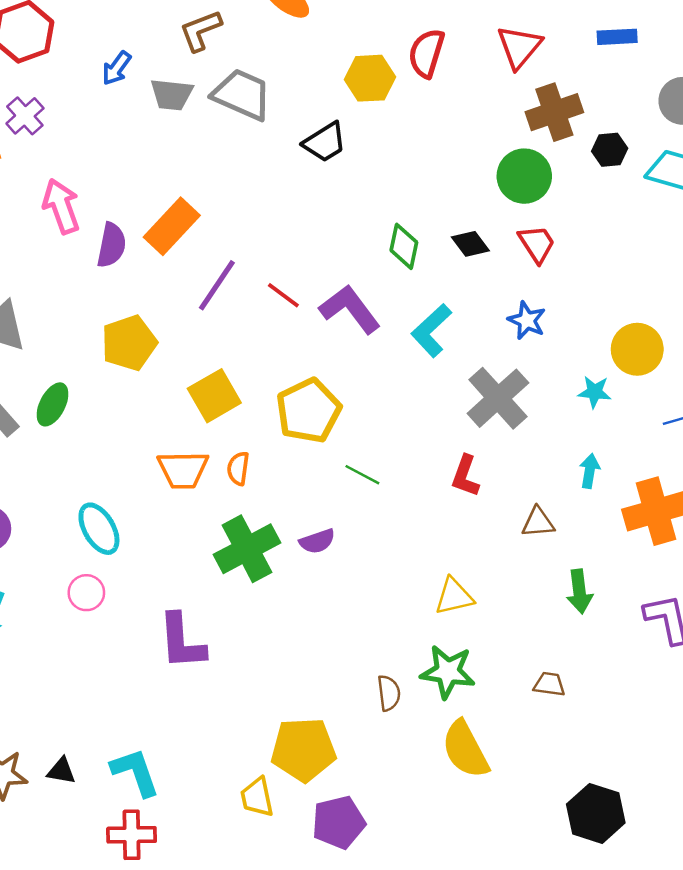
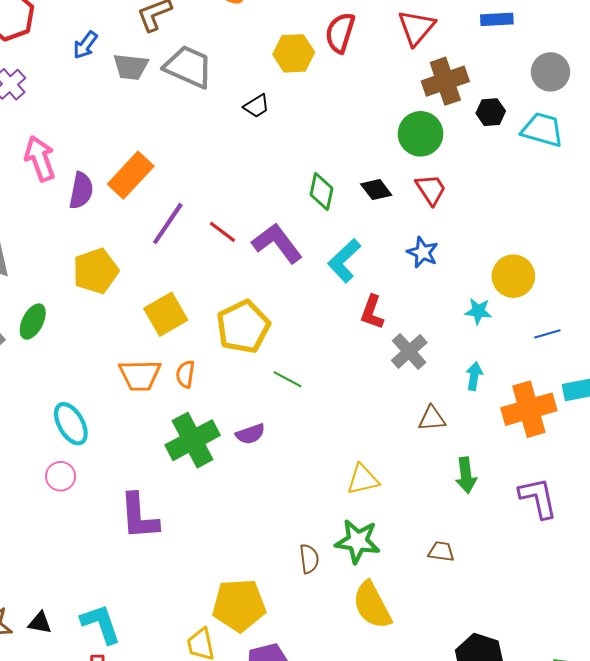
black trapezoid: (325, 142) -> (257, 106), size x0.7
gray cross: (498, 398) -> (409, 351), moved, size x0.7
red L-shape: (465, 476) -> (372, 312), moved

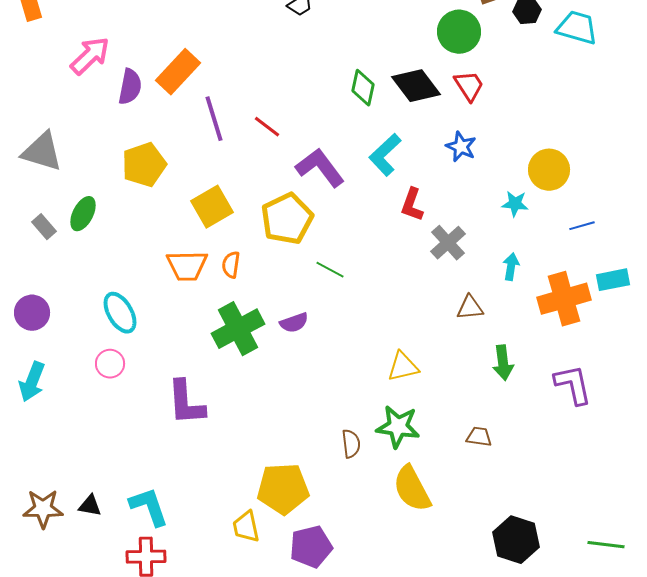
pink arrow: (40, 159) -> (90, 56), turned 66
black diamond: (376, 190) -> (416, 86), size x1.6
purple line: (168, 224) -> (214, 119), turned -51
purple L-shape: (277, 243) -> (320, 168), moved

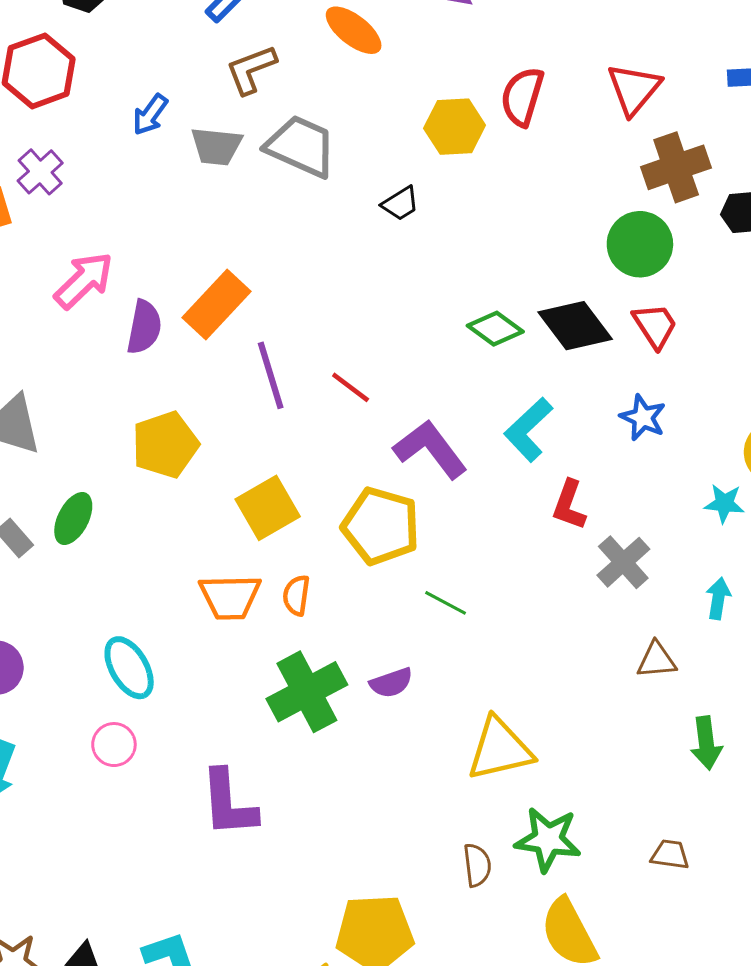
green diamond: (363, 88) -> (495, 329), turned -66
yellow pentagon: (287, 219) -> (381, 526), turned -30
yellow triangle: (403, 367) -> (500, 749), moved, size x1.4

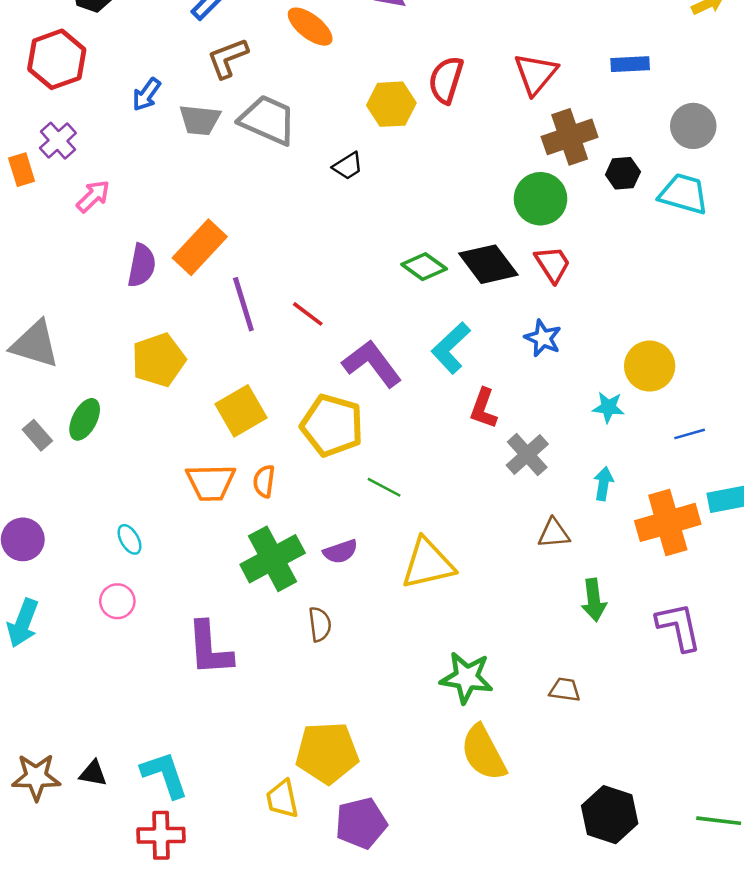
pink arrow: (84, 280) -> (93, 196), moved, size x0.7
cyan ellipse: (129, 668) -> (129, 539), size x0.6
yellow triangle: (500, 749) -> (428, 564), moved
brown semicircle: (477, 865) -> (320, 624), moved

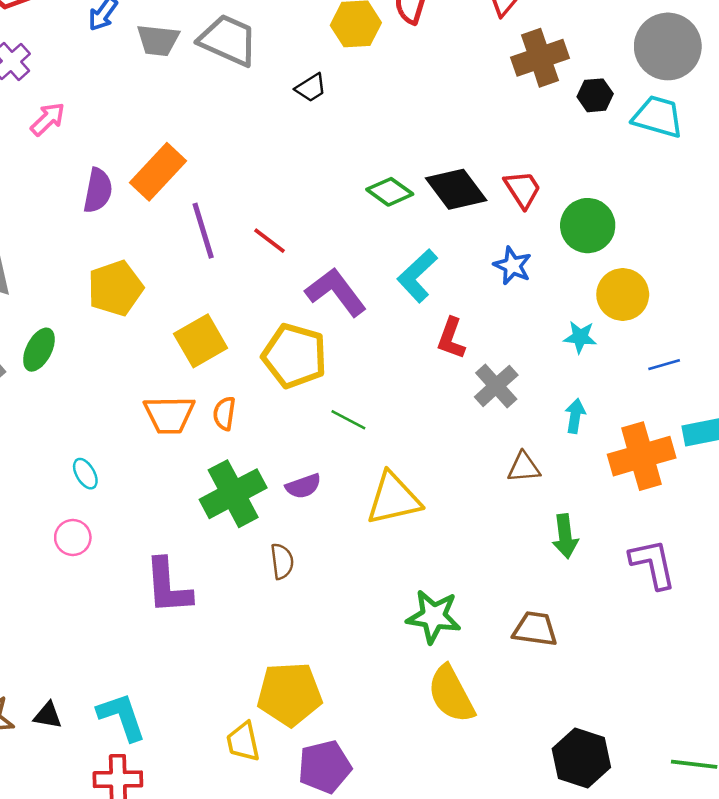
gray circle: (693, 126) -> (668, 46), size x1.4
green circle: (540, 199) -> (588, 226), moved
brown trapezoid: (565, 690) -> (535, 629), size x1.4

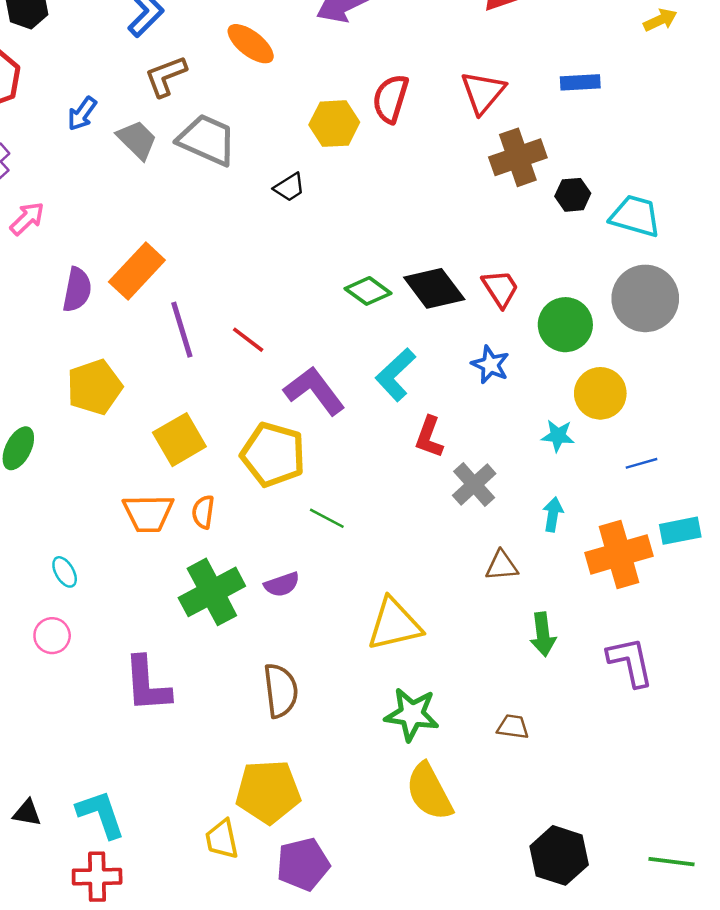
gray trapezoid: (158, 40) -> (137, 140), turned -141
gray circle: (668, 46) -> (645, 298), moved
yellow triangle: (393, 499) -> (394, 624), moved
brown semicircle: (282, 561) -> (281, 691), moved, size x1.5
brown trapezoid: (535, 629) -> (513, 727), size x0.7

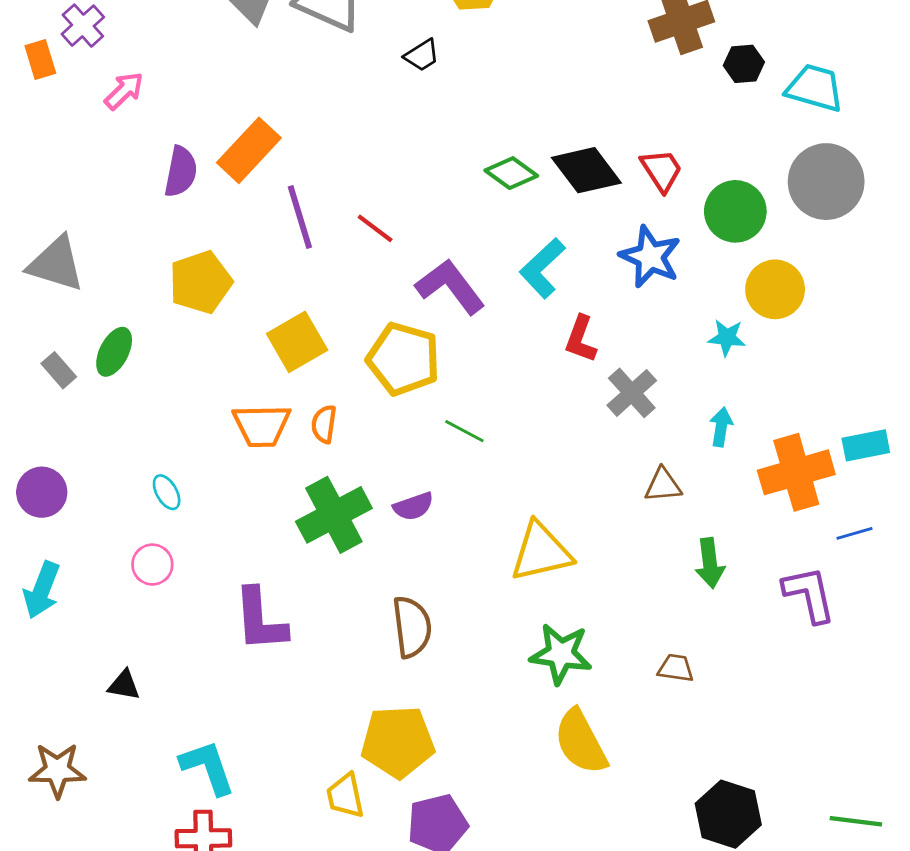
blue star: (490, 365) -> (650, 257), size x1.4
blue line: (642, 463) -> (854, 533), moved
black triangle: (27, 813) -> (124, 685), moved

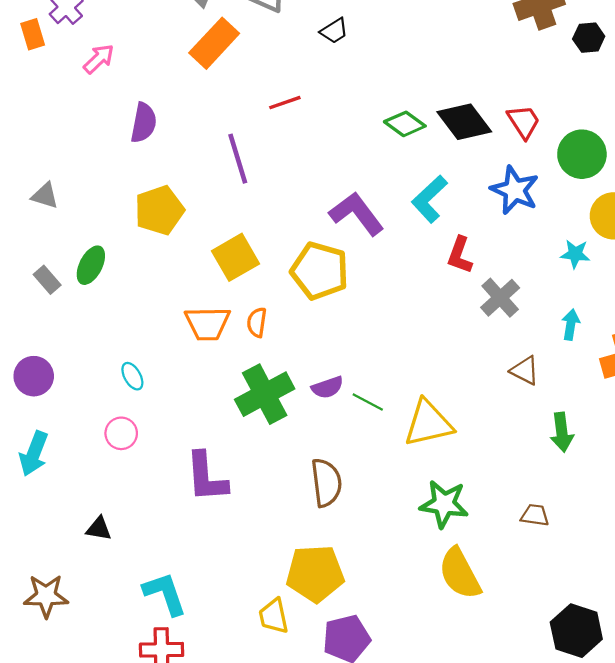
orange rectangle: (249, 150) -> (214, 43), moved
red line: (375, 228) -> (285, 103), moved, turned -56
gray triangle: (56, 264) -> (45, 196), size x0.6
green line: (464, 431) -> (368, 402), moved
brown triangle: (663, 485) -> (525, 371), turned 32

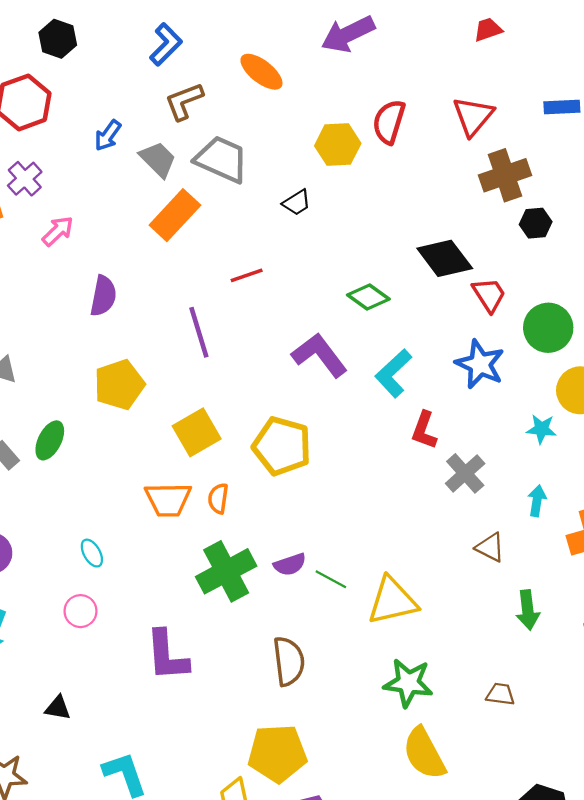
black hexagon: (589, 38) -> (536, 223), moved
black diamond: (464, 122) -> (445, 258), moved
purple L-shape: (357, 214) -> (319, 355), moved

